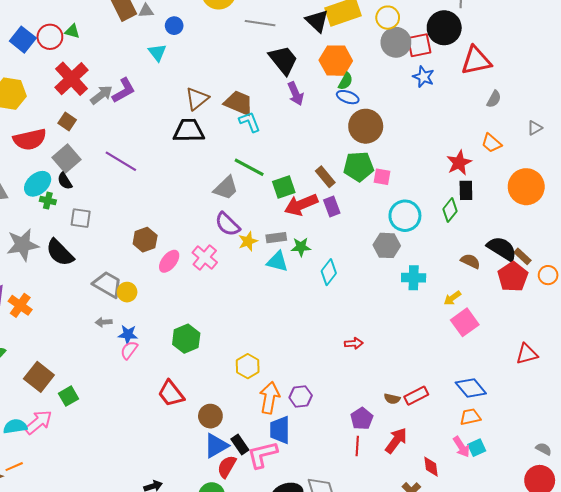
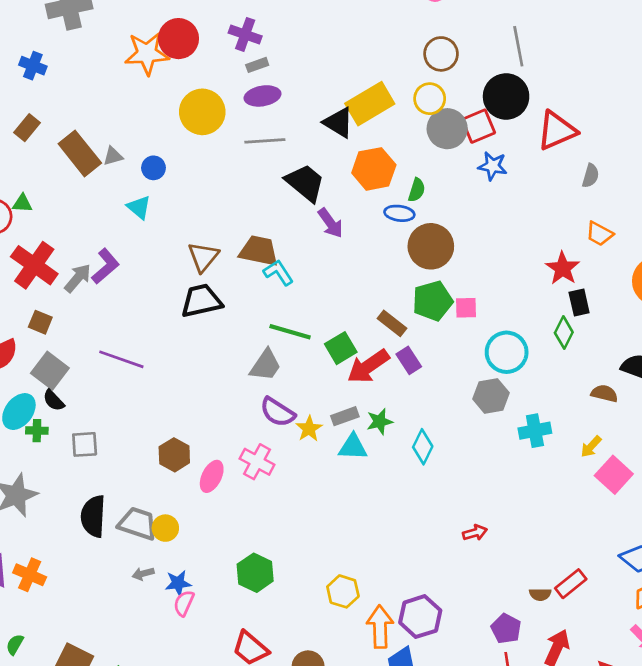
green semicircle: (346, 81) -> (417, 190), moved
black semicircle: (60, 253) -> (93, 516), moved, turned 60
purple hexagon: (301, 396) -> (420, 617), size x1.4

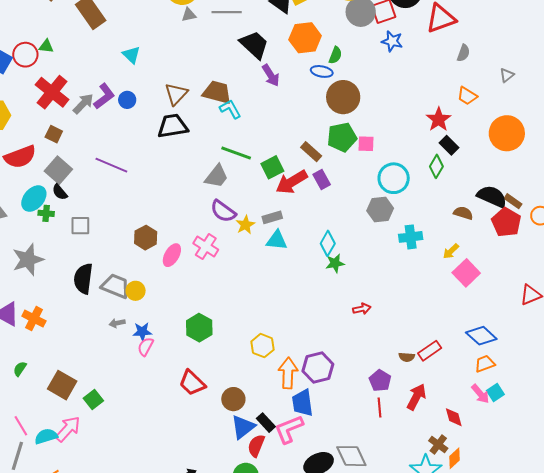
gray triangle: (113, 156) -> (189, 15), moved
blue circle: (153, 168) -> (127, 100), moved
black rectangle: (579, 303) -> (449, 145), turned -36
green star: (380, 422) -> (335, 263), moved

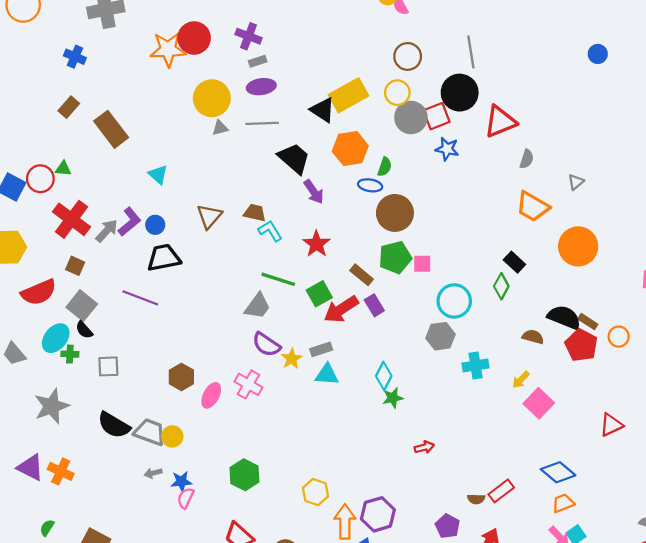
brown trapezoid: (217, 92) -> (255, 213), size x0.7
orange trapezoid: (467, 96) -> (533, 207), size x1.5
red star: (439, 119) -> (317, 244), moved
black trapezoid: (173, 126) -> (164, 258), moved
black semicircle: (83, 279) -> (114, 425), turned -64

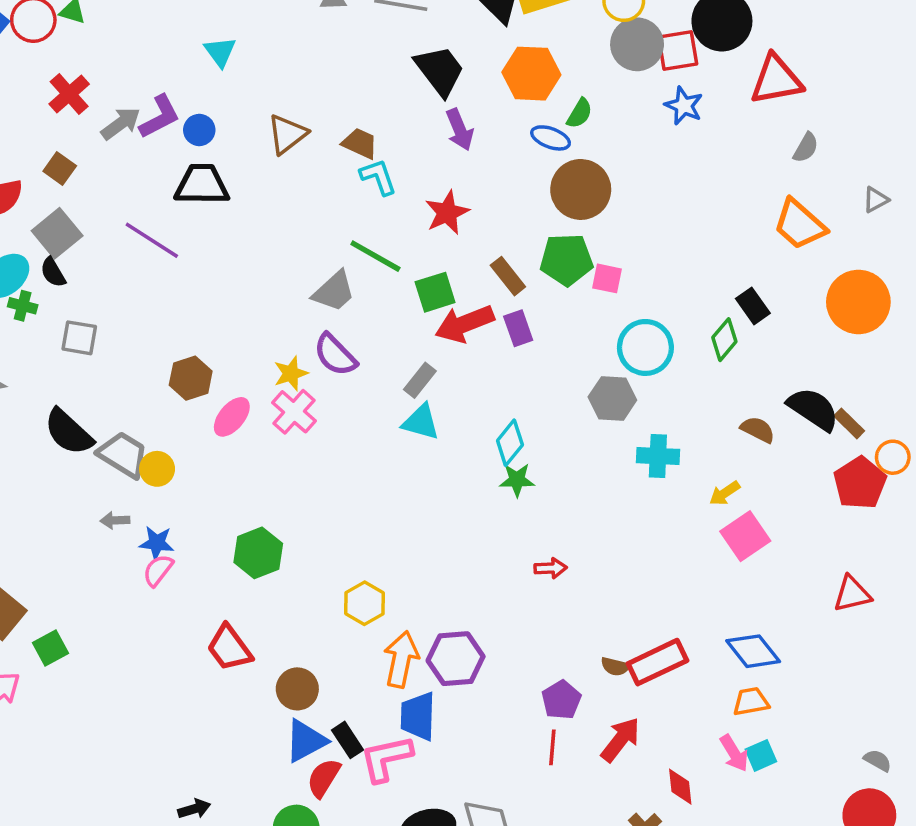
red cross: (71, 219) -> (69, 94), size x0.7
red pentagon: (581, 345) -> (860, 483), moved
gray rectangle: (321, 349) -> (420, 380), turned -45
yellow star: (292, 359) -> (291, 373), moved
red rectangle: (501, 491) -> (657, 662), size x1.4

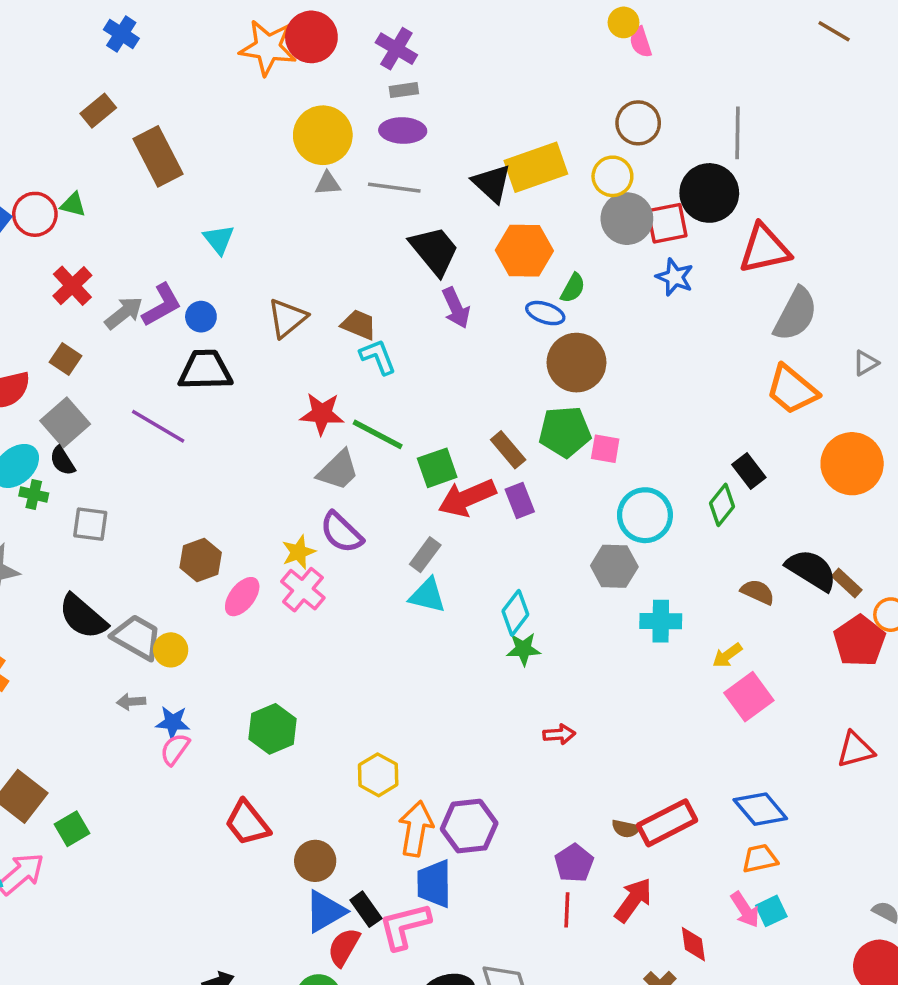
gray semicircle: (806, 148) -> (796, 314), size x1.8
red star: (447, 213) -> (322, 414), moved, turned 30

